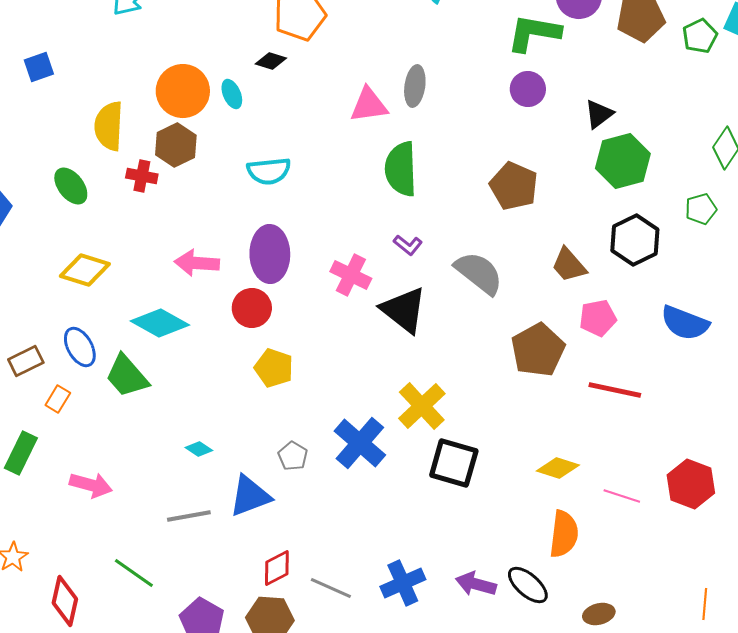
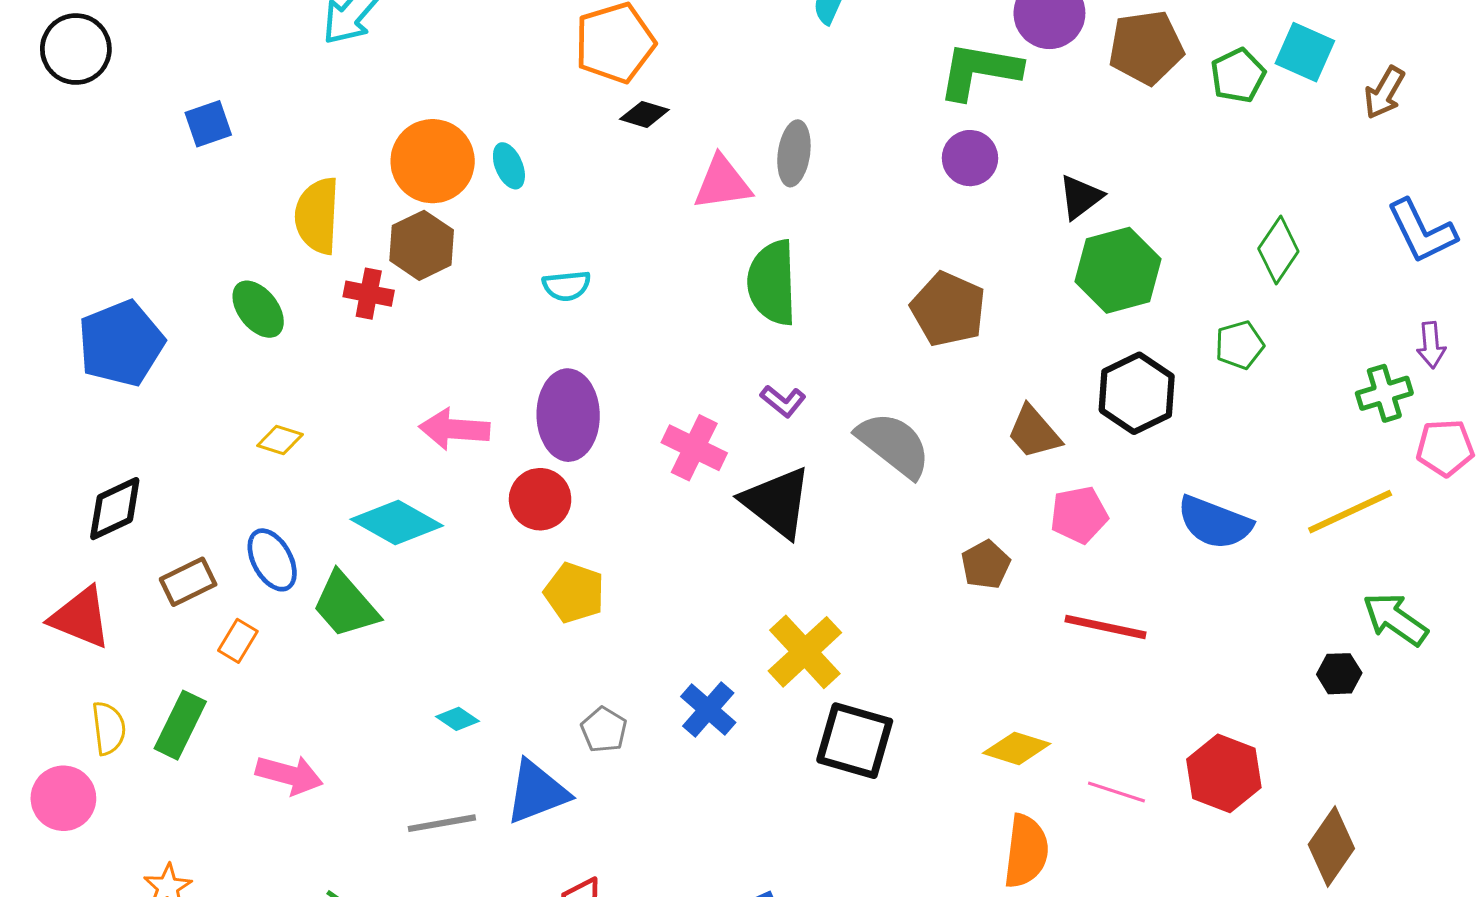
black diamond: (271, 61) -> (644, 114), moved
cyan semicircle: (269, 171) -> (567, 286), size x0.7
yellow diamond: (85, 270) -> (280, 440), size x0.6
brown pentagon: (538, 350) -> (986, 565), size x0.6
blue cross: (360, 443) -> (708, 709), size x0.7

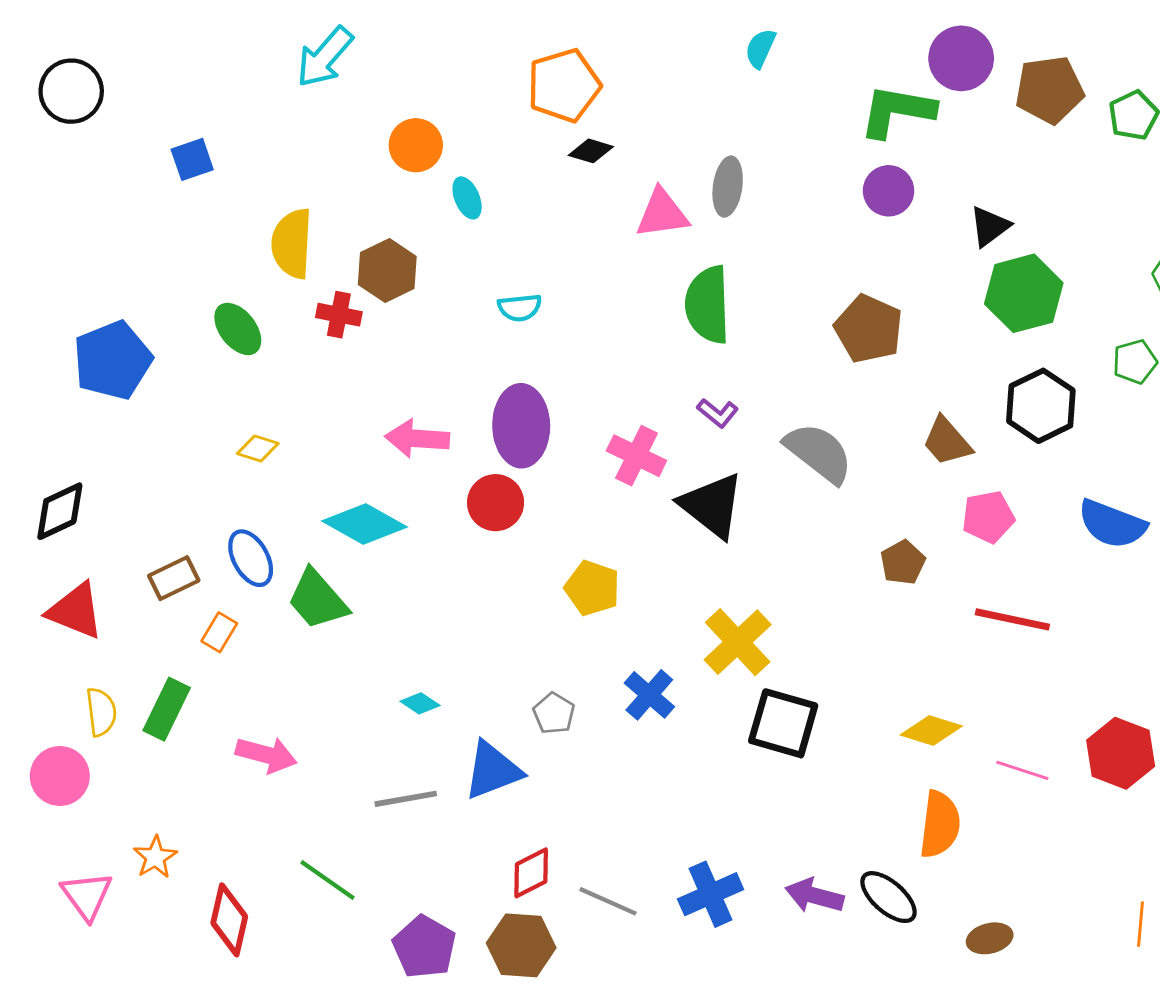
orange circle: (433, 161) -> (416, 145), moved, size x0.7
black diamond: (115, 509) -> (60, 511), moved
yellow pentagon: (574, 593) -> (592, 588), moved

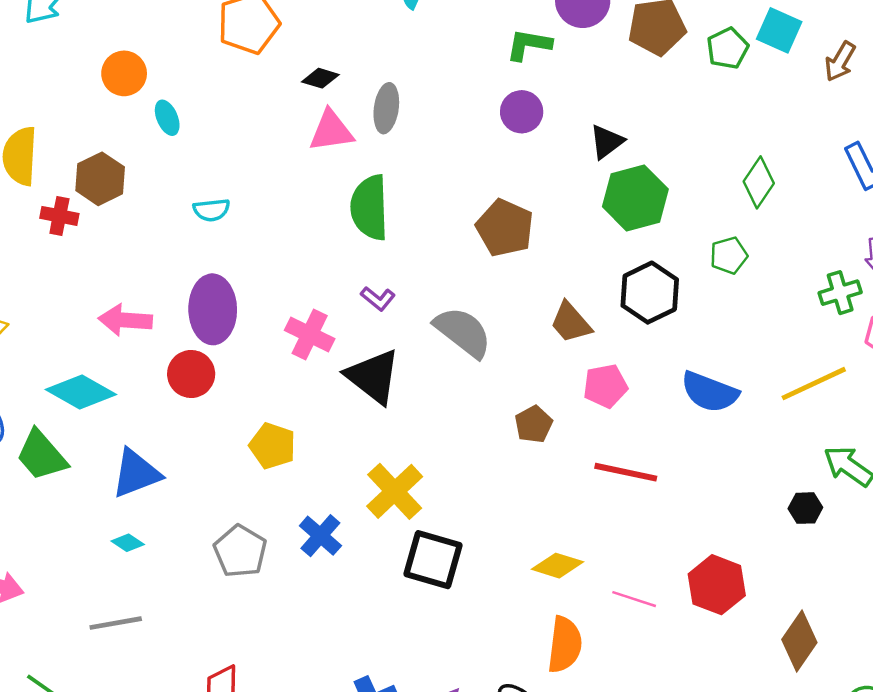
green L-shape: (897, 111) -> (529, 45), size x0.7
black diamond: (591, 151) -> (320, 78), moved
gray pentagon: (554, 713) -> (240, 551), size x1.5
blue triangle: (493, 770) -> (136, 473), moved

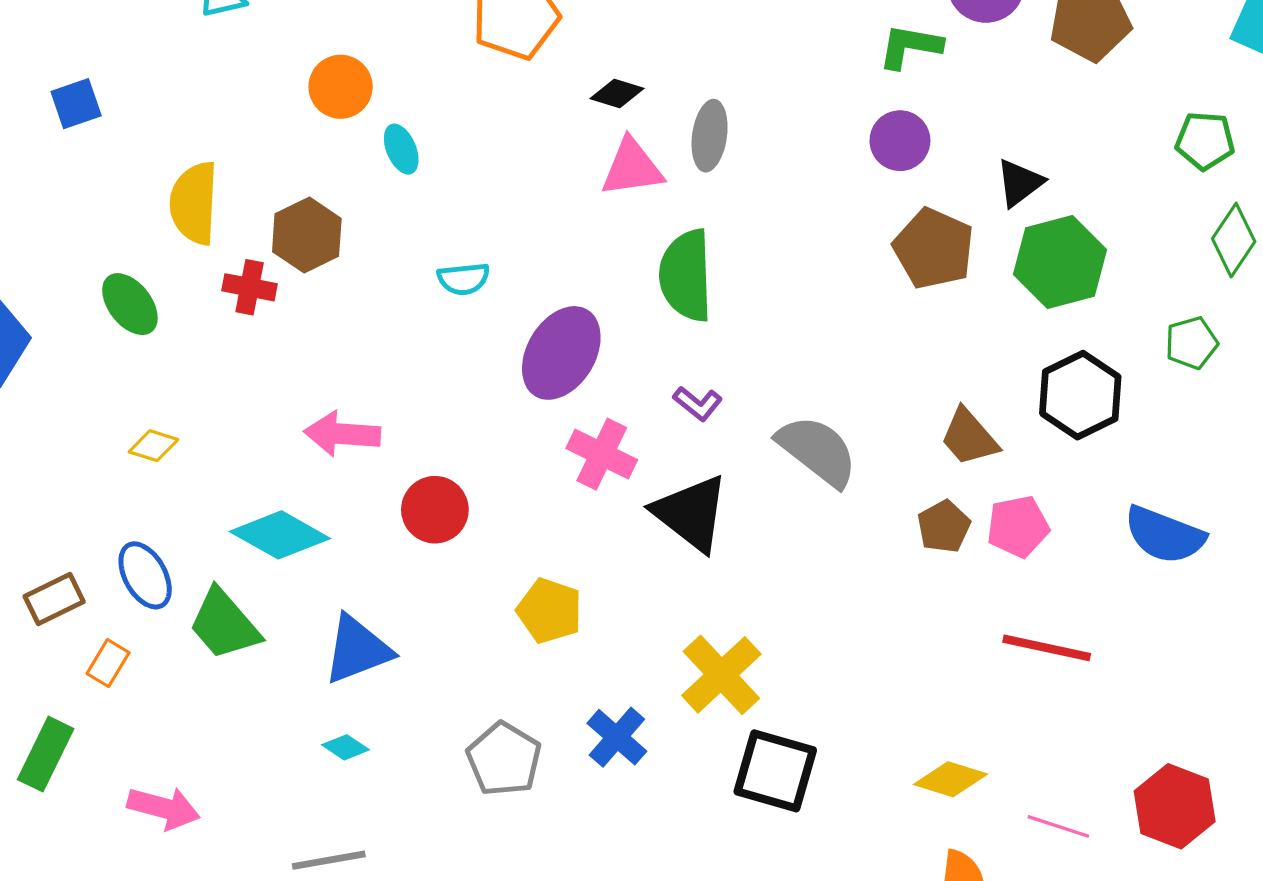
green pentagon: (728, 48) -> (1205, 141), moved, turned 30
brown pentagon: (505, 228) -> (934, 249), moved
purple ellipse: (213, 309) -> (561, 353), moved, turned 32
brown pentagon: (534, 424) -> (944, 527), moved

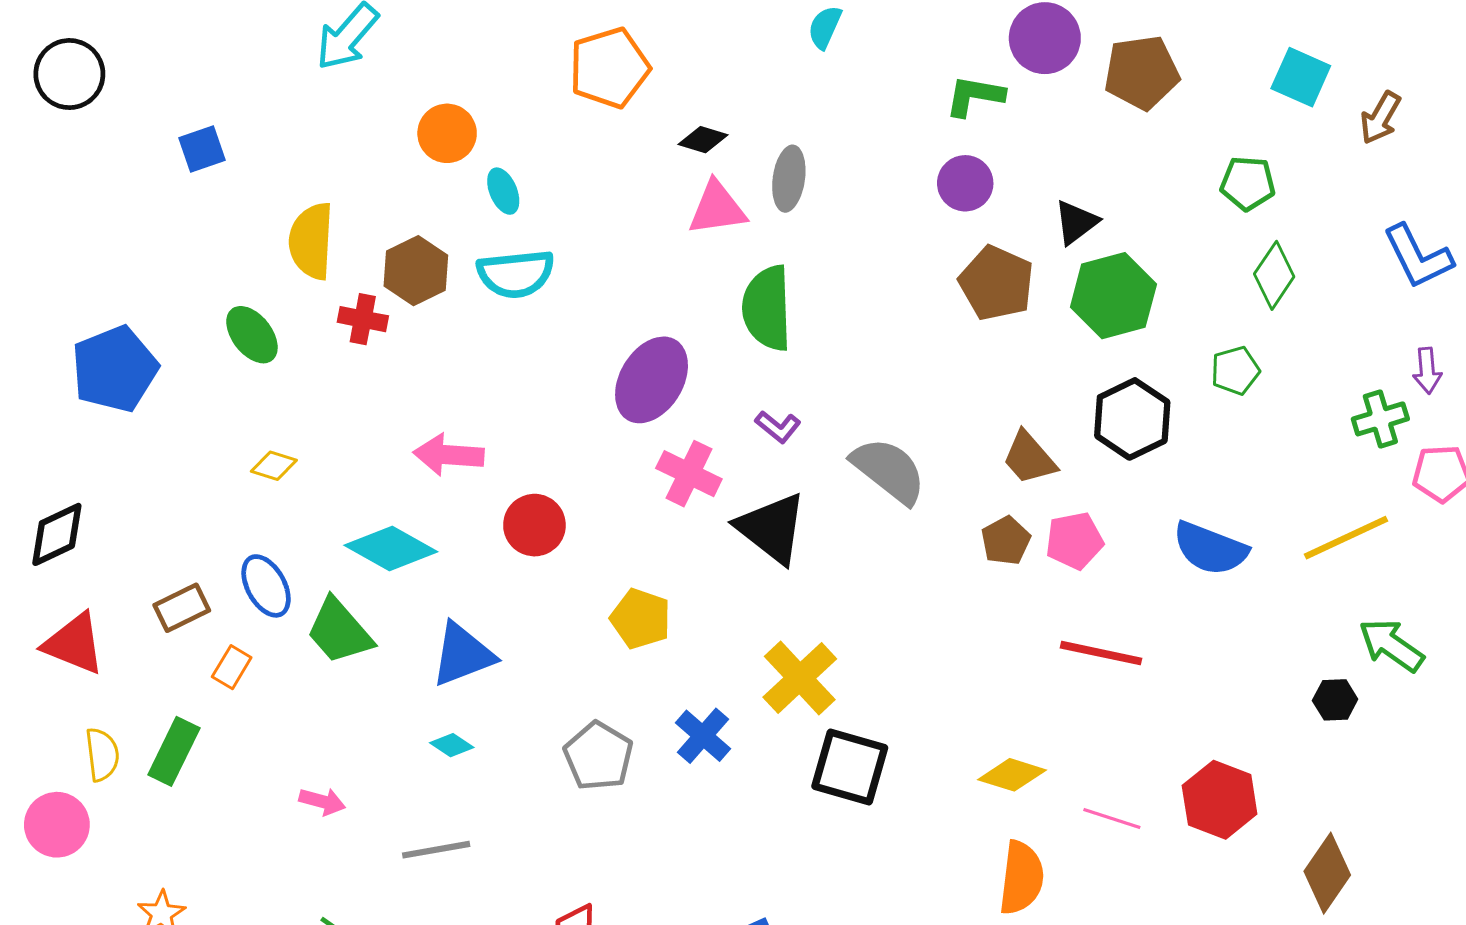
cyan semicircle: (464, 279) -> (516, 274), moved, size x1.6
pink arrow: (164, 808) -> (322, 801), moved, size x0.7

